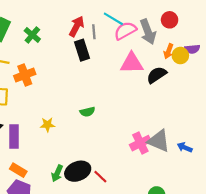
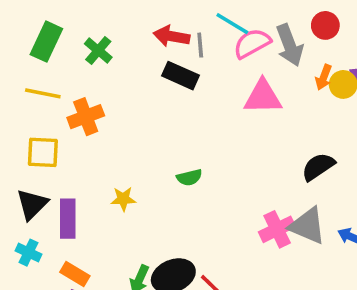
red arrow: (77, 26) -> (172, 36), turned -108
black rectangle: (82, 50) -> (180, 76), turned -48
black semicircle: (157, 75) -> (318, 167), moved

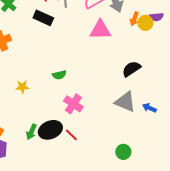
black rectangle: (180, 76) -> (43, 18), moved
pink cross: (277, 229) -> (73, 104), moved, turned -30

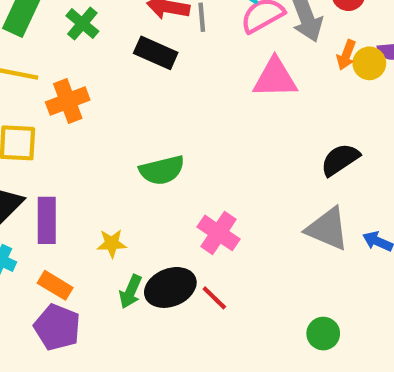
green semicircle: (59, 75) -> (162, 170), moved, size x1.5
yellow star: (22, 87) -> (112, 243), moved

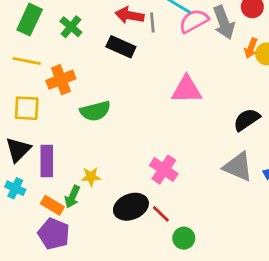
pink triangle: (275, 78) -> (187, 90), moved
green semicircle: (162, 170) -> (95, 111), moved
green arrow: (131, 292) -> (72, 197), moved
green circle: (323, 334) -> (184, 238), moved

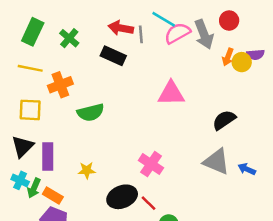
green arrow: (72, 197) -> (34, 188), moved

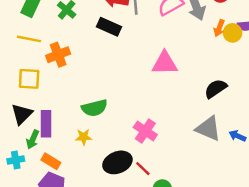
green semicircle: (91, 112) -> (94, 108), moved
cyan cross: (20, 180) -> (16, 160), moved, turned -35
green arrow: (34, 188) -> (33, 139), moved

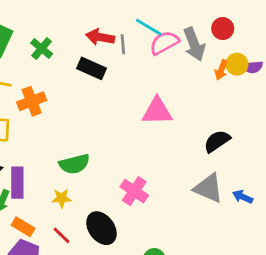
yellow circle: (233, 33) -> (237, 64), moved
black ellipse: (117, 162) -> (101, 228), turned 76
red line: (143, 169) -> (62, 235), moved

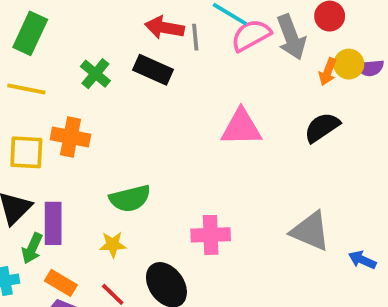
green cross: (42, 48) -> (95, 74), moved
orange cross: (32, 101) -> (70, 137), moved, turned 32
black semicircle: (217, 141) -> (322, 127), moved
pink cross: (134, 191) -> (211, 235), turned -36
blue arrow: (243, 197) -> (362, 260), moved

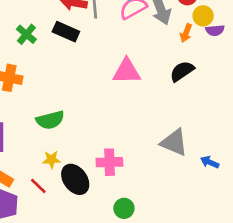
yellow circle: (349, 64) -> (203, 16), moved
pink cross: (211, 235) -> (109, 162), moved
yellow star: (113, 245) -> (51, 160), moved

